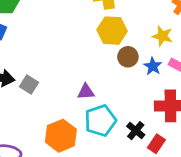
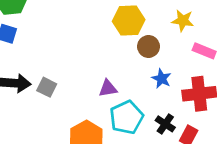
blue star: (153, 66) -> (161, 79), moved

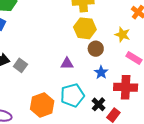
purple triangle: (108, 88) -> (67, 64), moved

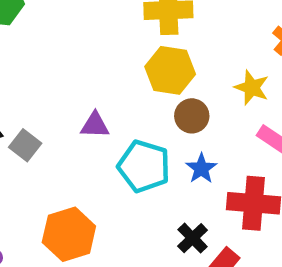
purple triangle: (67, 64) -> (95, 125), moved
cyan pentagon: (72, 95) -> (144, 166), moved, turned 30

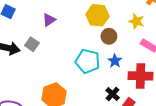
purple triangle: (95, 125) -> (49, 20), moved, turned -32
gray square: (25, 145) -> (32, 44), moved

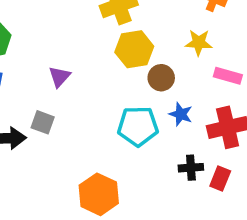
black cross: (113, 94) -> (191, 168), turned -32

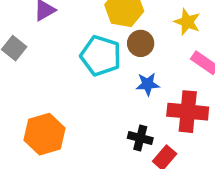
blue star: (181, 114) -> (148, 84), turned 30
cyan pentagon: (138, 126) -> (101, 56), moved

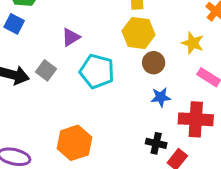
cyan pentagon: (101, 56) -> (97, 71), moved

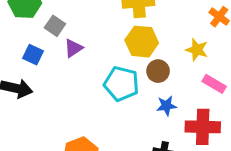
blue square: (14, 24) -> (33, 55), moved
gray square: (46, 70) -> (55, 26), moved
cyan pentagon: (97, 71) -> (121, 84), moved

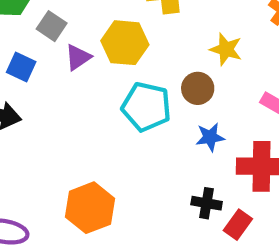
yellow hexagon: (142, 42) -> (125, 43), moved
yellow star: (197, 50) -> (226, 49), moved

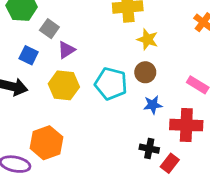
yellow hexagon: (125, 43) -> (64, 85), moved
yellow star: (226, 49) -> (148, 39), moved
orange hexagon: (90, 208) -> (46, 143), moved

